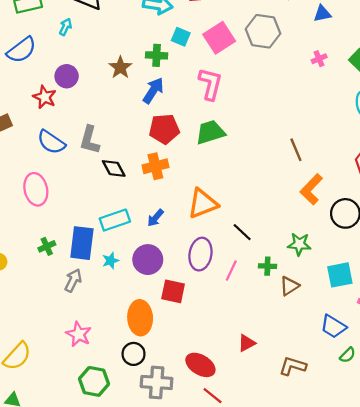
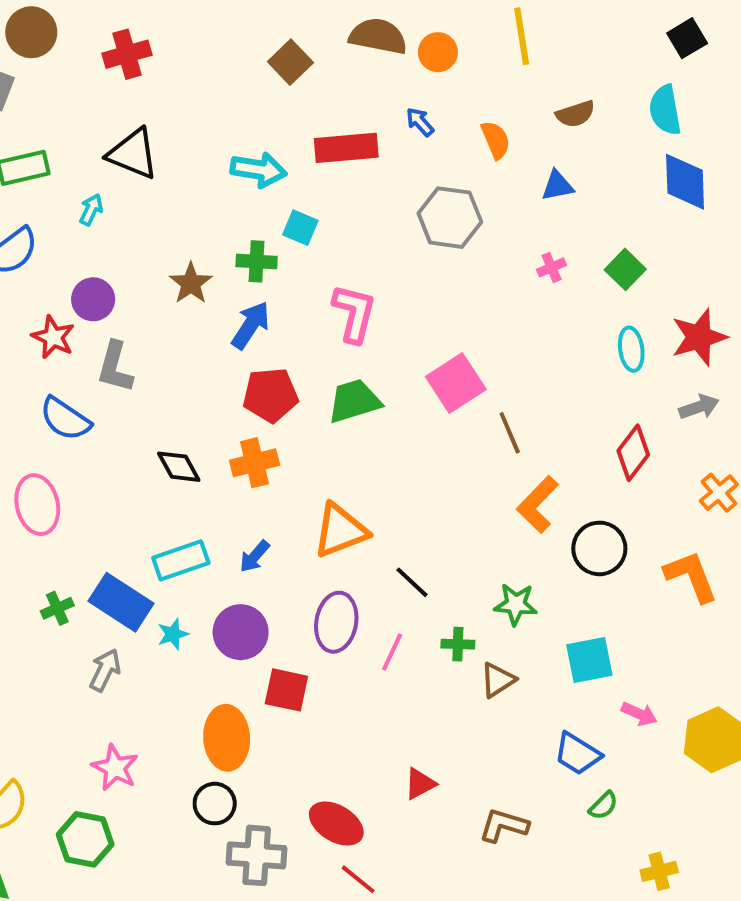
pink square: (219, 38) -> (456, 383), moved
gray L-shape: (90, 140) -> (115, 367), moved
blue rectangle: (82, 243) -> (121, 602), turned -64
green hexagon: (94, 381) -> (85, 839), moved

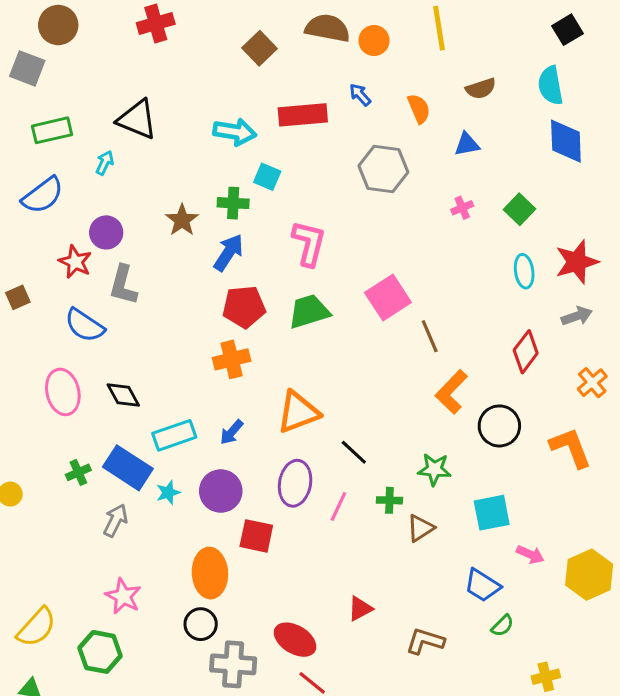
red cross: (127, 54) -> (156, 23), moved
black diamond: (179, 467) -> (123, 395), moved

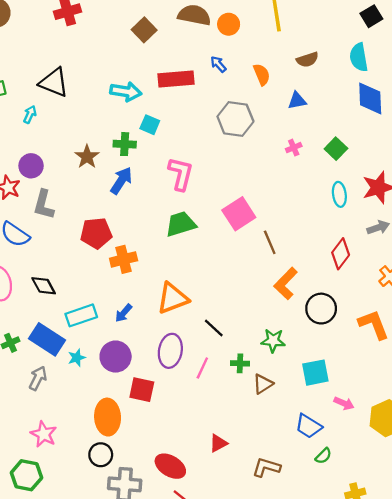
red pentagon: (244, 307) -> (96, 233), moved

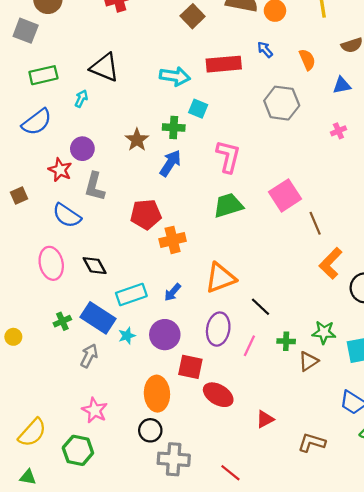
green star: (273, 341) -> (324, 332), moved
red ellipse: (170, 466) -> (218, 395), moved

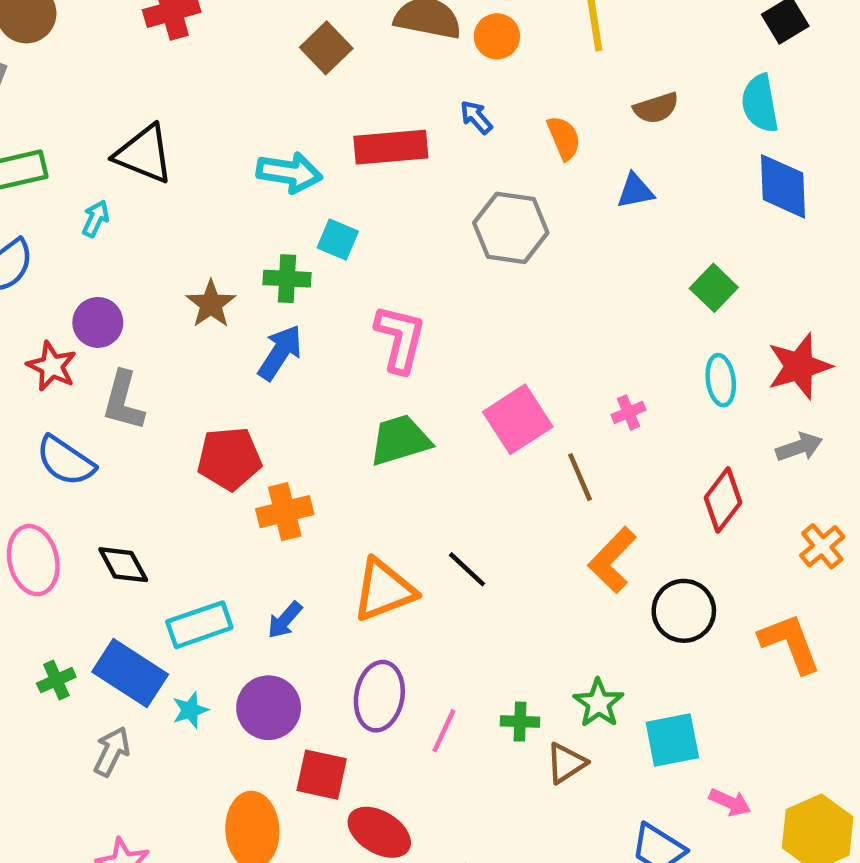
pink cross: (338, 131) -> (628, 412), moved
black line: (261, 307) -> (467, 569), moved
green star: (324, 332) -> (598, 703), turned 30

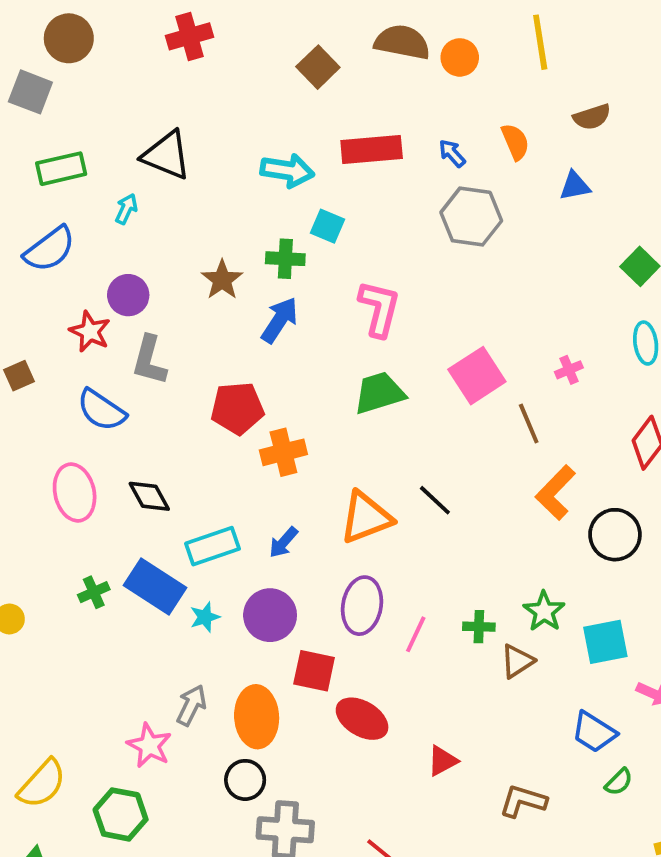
blue arrow: (476, 117) -> (452, 153), moved
gray arrow: (112, 752) -> (191, 705), moved

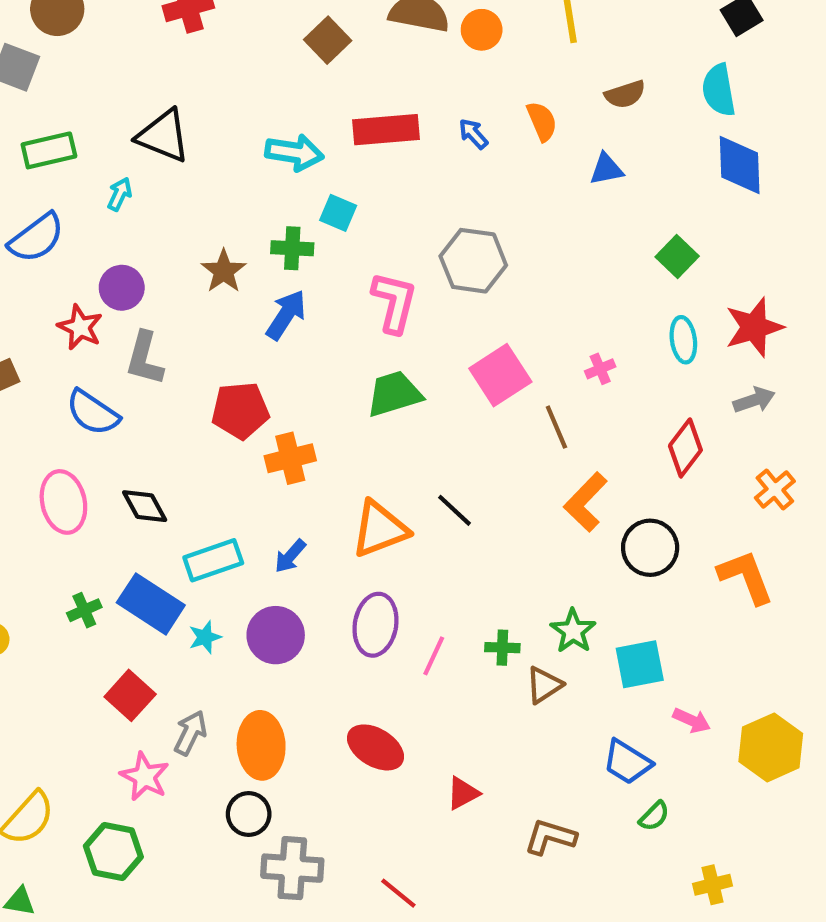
gray hexagon: (471, 217) -> (473, 261), moved
red square: (314, 671) -> (130, 695), moved, turned 30

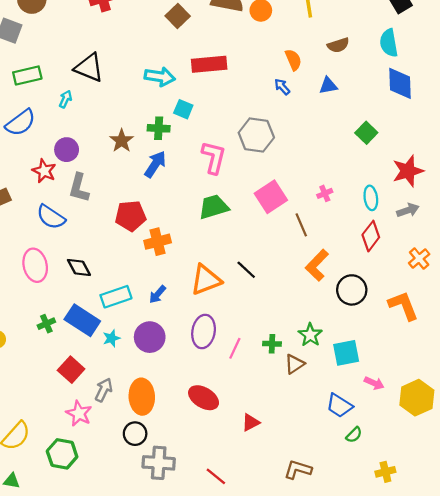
blue arrow: (473, 134) -> (282, 87), moved
cyan ellipse: (683, 340) -> (371, 198), moved
brown L-shape: (550, 837) -> (298, 470), moved

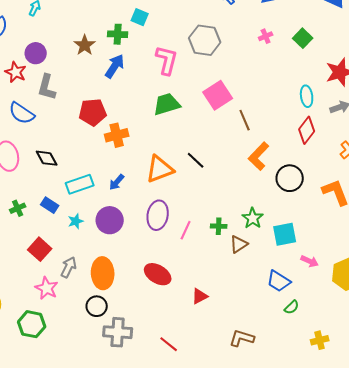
pink cross: (325, 193) -> (266, 36), moved
blue rectangle: (82, 320) -> (50, 205), size x0.6

